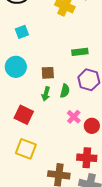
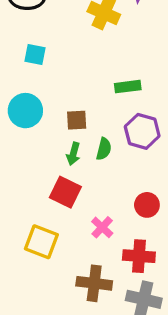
cyan square: (22, 32) -> (35, 55), turned 32
red square: (24, 115) -> (65, 192), moved
pink cross: (74, 117) -> (102, 227), moved

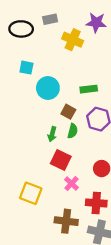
cyan circle: (25, 111) -> (48, 88), moved
brown square: (77, 120) -> (68, 112), moved, turned 32
red square: (65, 192) -> (61, 160), moved

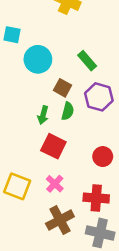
green rectangle: (89, 89) -> (87, 61), turned 56
pink cross: (72, 184) -> (55, 184), moved
brown cross: (66, 221) -> (60, 220), turned -35

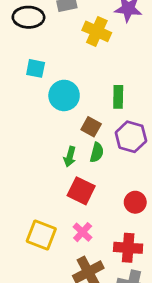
green rectangle: (87, 61) -> (118, 97), turned 42

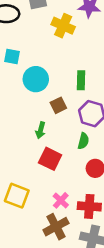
brown square: (91, 127) -> (58, 105), turned 35
green semicircle: (97, 152) -> (83, 141), moved
pink cross: (83, 232) -> (61, 200), moved

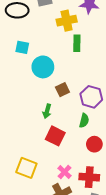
yellow cross: (63, 26) -> (67, 21), turned -36
green rectangle: (81, 80) -> (77, 43), moved

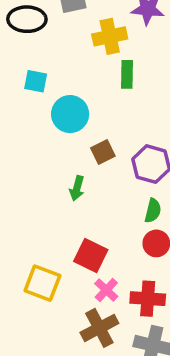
green semicircle: (84, 121) -> (153, 211), moved
red square: (55, 136) -> (91, 256), moved

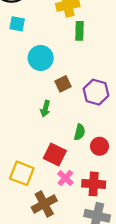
cyan square: (36, 81) -> (17, 24), moved
green semicircle: (153, 211) -> (79, 132), moved
brown cross: (99, 328) -> (44, 204), moved

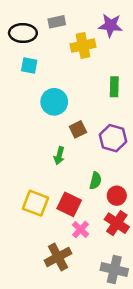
green rectangle: (79, 31) -> (114, 87), moved
yellow square: (22, 173) -> (35, 203), moved
red cross: (94, 184) -> (117, 223), moved, turned 30

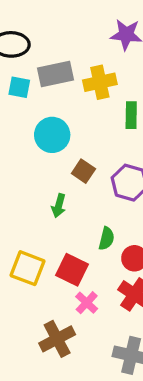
gray rectangle: (57, 22) -> (55, 74), moved, size x1.5
yellow cross: (83, 46) -> (100, 82), moved
brown square: (78, 129) -> (83, 171), turned -30

